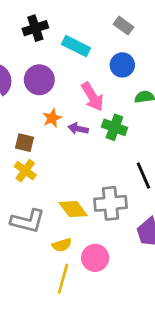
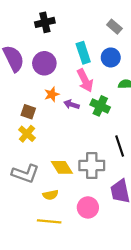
cyan rectangle: (76, 46) -> (83, 53), moved, turned 40
pink circle: (95, 258) -> (88, 207), moved
yellow line: (63, 279) -> (49, 221), turned 75

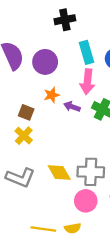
black cross: (45, 22) -> (65, 20), moved
pink arrow: (85, 80) -> (87, 82), turned 30
yellow semicircle: (50, 195) -> (73, 228), moved
pink circle: (88, 207) -> (86, 201), moved

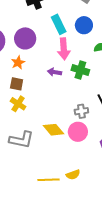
orange star: (52, 95) -> (18, 63), moved
gray cross: (91, 172) -> (81, 111), moved, size x0.6
pink circle: (86, 201) -> (78, 132), moved

